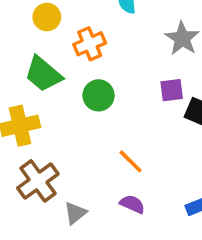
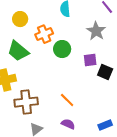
green circle: (99, 95) -> (62, 49), moved
brown cross: (38, 181) -> (26, 102), moved, turned 30

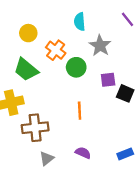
gray star: (96, 31) -> (100, 46), moved
orange cross: (44, 34) -> (56, 50), turned -30
orange line: (67, 100) -> (80, 111), moved, turned 42

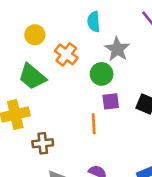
green circle: (76, 67) -> (102, 74), moved
purple square: (108, 80) -> (111, 101), moved
brown cross: (35, 128) -> (43, 143), size x0.7

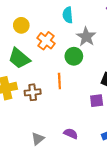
purple square: (111, 101) -> (97, 101), moved
orange line: (94, 124) -> (59, 81), moved
brown cross: (43, 143) -> (33, 92), moved

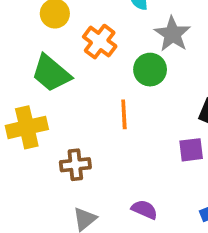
brown cross: (33, 92) -> (75, 165), moved

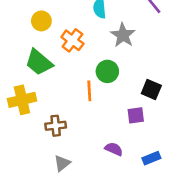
green circle: (150, 70) -> (107, 71), moved
purple semicircle: (144, 210) -> (114, 149), moved

